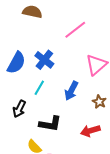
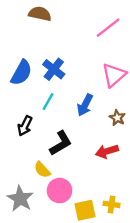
pink line: (75, 30) -> (108, 28), moved
black L-shape: (50, 124) -> (61, 143), turned -40

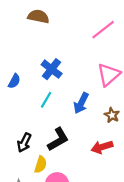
blue semicircle: (21, 73) -> (14, 81), moved, size x0.6
black arrow: (25, 126) -> (24, 143), moved
yellow semicircle: (42, 170) -> (41, 165), turned -119

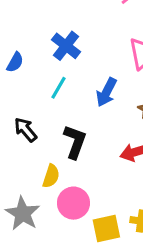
black L-shape: (58, 139) -> (75, 142), turned -40
black arrow: (24, 143) -> (26, 130), moved, turned 114

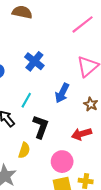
cyan line: (58, 88) -> (26, 100), moved
pink circle: (73, 203) -> (62, 162), moved

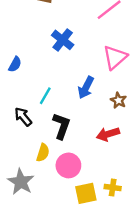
blue cross: (34, 61) -> (63, 40), moved
pink circle: (62, 162) -> (68, 165), moved

